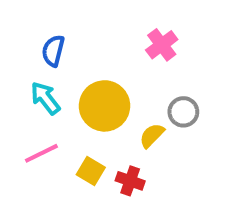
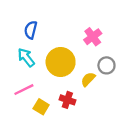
pink cross: (162, 45) -> (93, 37), moved
yellow square: (91, 171) -> (41, 107), moved
red cross: (130, 181) -> (67, 100), moved

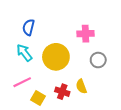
pink cross: (93, 37) -> (86, 34), turned 35
yellow semicircle: (88, 79) -> (81, 86), moved, turned -64

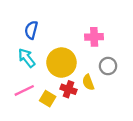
yellow semicircle: (81, 86) -> (88, 82), moved
red cross: (62, 92) -> (68, 89), moved
yellow square: (38, 98) -> (48, 99), moved

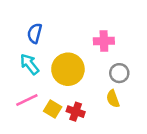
yellow semicircle: (88, 82) -> (113, 99), moved
red cross: (68, 89) -> (76, 112), moved

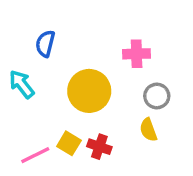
cyan arrow: (29, 64) -> (22, 84), moved
pink line: (27, 100) -> (35, 155), moved

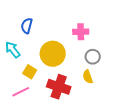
yellow square: (69, 143) -> (30, 72), moved
red cross: (99, 147) -> (59, 87), size x1.6

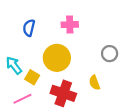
pink cross: (81, 32) -> (70, 25), moved
cyan arrow: (13, 50) -> (14, 65), moved
gray circle: (93, 57) -> (110, 54), moved

